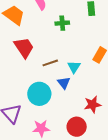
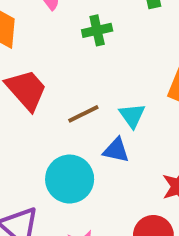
blue triangle: (64, 83) -> (116, 150), turned -32

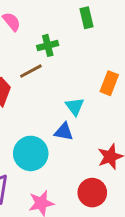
brown line: (83, 114) -> (31, 71), moved

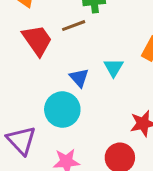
blue triangle: (64, 132) -> (79, 78), moved, turned 30

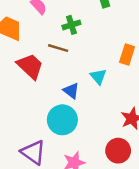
brown line: (74, 26) -> (58, 48), turned 48

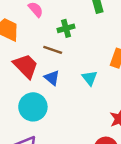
blue triangle: (71, 91) -> (52, 78), moved
cyan circle: (62, 120) -> (33, 107), moved

